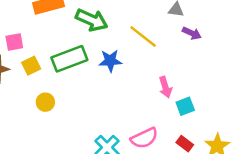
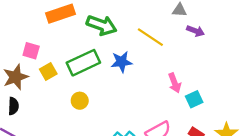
pink square: (14, 42) -> (31, 51), turned 30
yellow circle: (45, 102) -> (80, 101), moved

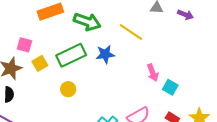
purple arrow: (196, 31) -> (185, 15), moved
cyan square: (194, 99) -> (170, 87), turned -35

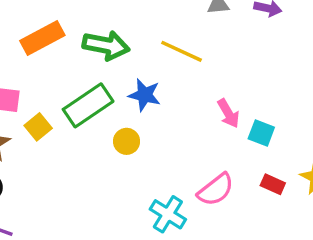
blue star: (105, 54) -> (145, 95), turned 30
yellow circle: (68, 89) -> (127, 141), moved

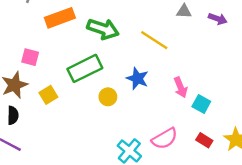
blue star: (145, 95) -> (137, 79), moved
yellow square: (38, 127) -> (48, 95), moved

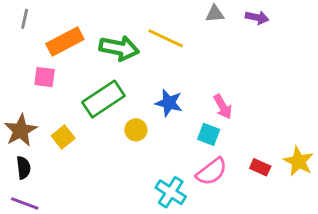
yellow line: (154, 40) -> (166, 38), moved
pink square: (30, 57) -> (45, 77), moved
cyan square: (201, 104) -> (209, 134), moved

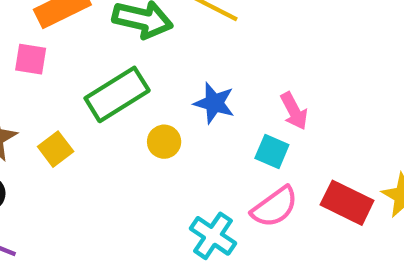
red rectangle: (260, 167) -> (347, 203), size x1.6

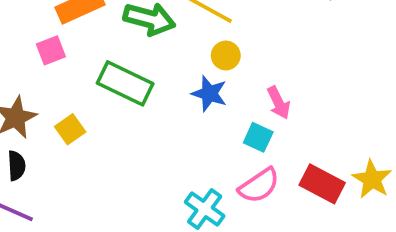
pink square: (31, 59) -> (51, 50), turned -32
green rectangle: (117, 94) -> (125, 83), turned 56
yellow circle: (164, 142) -> (226, 55), moved

